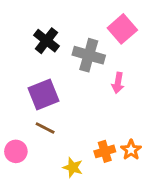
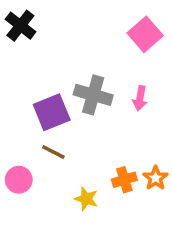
black cross: (46, 41) -> (20, 26), moved
gray cross: (89, 55) -> (93, 95), moved

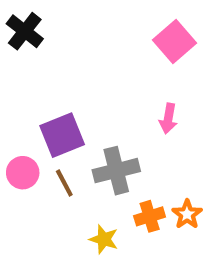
gray cross: (93, 95) -> (116, 171), moved, turned -30
brown line: (53, 152) -> (64, 183), turned 35
pink circle: (19, 180) -> (23, 173), moved

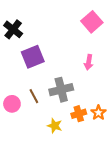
black cross: (25, 31) -> (13, 29), moved
purple square: (62, 135) -> (33, 57), moved
pink circle: (23, 173) -> (12, 104), moved

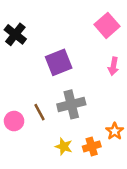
purple square: (33, 57) -> (59, 62), moved
pink arrow: (89, 62) -> (113, 66), moved
orange cross: (79, 114) -> (92, 146), moved

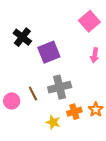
black cross: (15, 34) -> (22, 37), moved
orange cross: (92, 146) -> (74, 112), moved

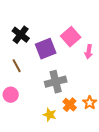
pink square: (89, 21) -> (71, 37), moved
brown line: (33, 94) -> (17, 66), moved
orange cross: (74, 112) -> (70, 105), turned -32

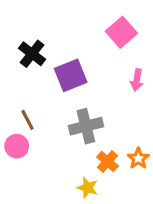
pink square: (71, 37) -> (121, 32), moved
brown line: (17, 66) -> (27, 120), moved
yellow star: (50, 115) -> (88, 188), moved

